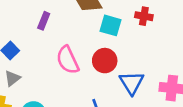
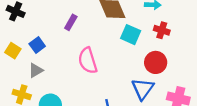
red circle: (105, 61) -> (156, 62), moved

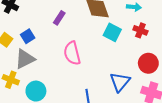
red circle: (156, 62) -> (148, 63), moved
gray triangle: (36, 70) -> (25, 59), size x1.5

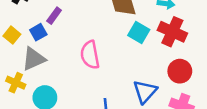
purple rectangle: (59, 18) -> (54, 16), moved
red cross: (140, 30) -> (172, 32), size x1.6

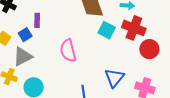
purple rectangle: (54, 16) -> (37, 20), turned -32
red circle: (180, 71) -> (149, 49), moved

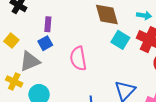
blue square: (25, 35) -> (45, 43), moved

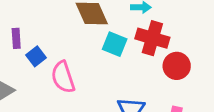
blue square: (45, 43) -> (36, 56), moved

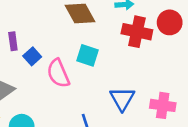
cyan square: (115, 44) -> (88, 55), moved
red circle: (177, 66) -> (170, 22), moved

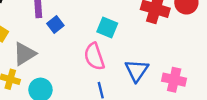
pink semicircle: (58, 73) -> (94, 57), moved

